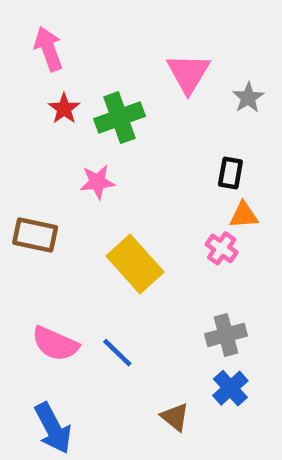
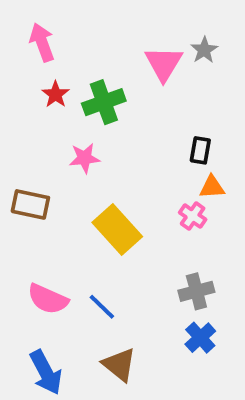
gray star: (248, 98) -> (204, 50), moved
brown triangle: (175, 417) -> (119, 365), moved, size x1.4

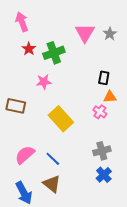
gray star: (204, 50) -> (110, 34), moved
pink semicircle: (48, 299) -> (25, 155), turned 115
brown triangle: (119, 365) -> (52, 184), moved

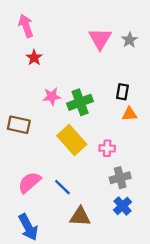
green cross: (54, 53) -> (80, 102), moved
pink cross: (100, 112) -> (107, 148), moved, turned -32
brown triangle: (52, 184) -> (80, 217), moved, turned -36

